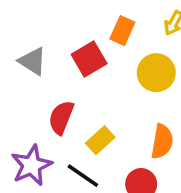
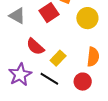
red semicircle: (61, 117) -> (35, 47), turned -66

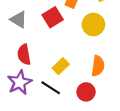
red semicircle: (35, 47) -> (24, 55), moved, turned 36

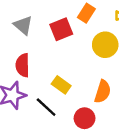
yellow rectangle: (61, 66) -> (61, 85), turned 70

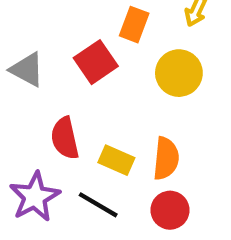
red semicircle: (23, 65) -> (65, 138), moved
orange semicircle: (103, 92) -> (166, 158), moved

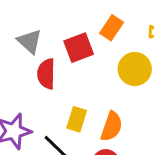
red semicircle: (65, 138) -> (46, 74), moved
yellow rectangle: (116, 160) -> (77, 119), turned 70

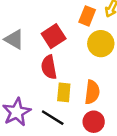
orange rectangle: (112, 28) -> (87, 16), moved
red semicircle: (46, 74) -> (49, 67), moved

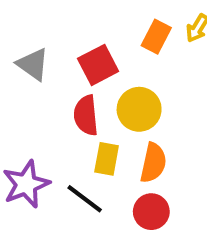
yellow circle: (101, 44) -> (139, 109), moved

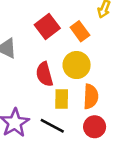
orange rectangle: (156, 37) -> (80, 31), moved, turned -54
red square: (98, 65) -> (47, 26), moved

